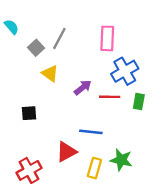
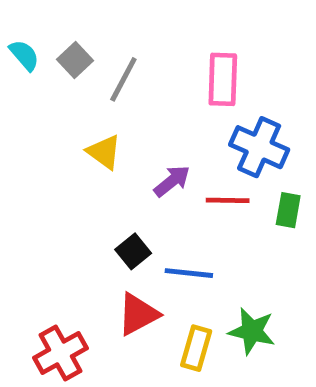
gray square: (36, 48) -> (75, 60), moved
blue cross: (125, 71) -> (259, 147), turned -36
black square: (29, 113) -> (133, 251), moved, turned -35

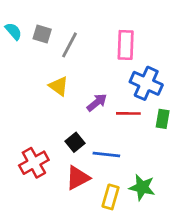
gray square: (75, 60) -> (42, 34), turned -30
red cross: (61, 353) -> (34, 163), moved

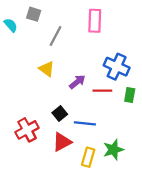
gray square: (42, 34) -> (34, 14), moved
pink rectangle: (126, 45) -> (95, 21), moved
green star: (142, 187) -> (113, 150), turned -30

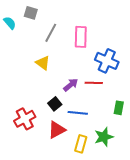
pink rectangle: (95, 21) -> (81, 37), moved
purple arrow: (77, 82) -> (71, 85), moved
green rectangle: (130, 95) -> (119, 108), moved

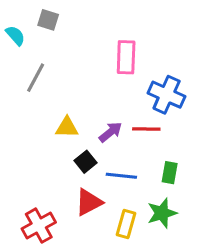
gray line: (51, 33) -> (36, 78), moved
yellow triangle: (43, 63) -> (67, 127), moved, turned -35
green rectangle: (119, 108) -> (170, 173), moved
red cross: (25, 119) -> (39, 226), moved

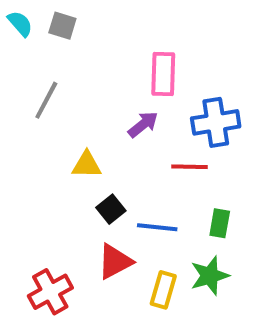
cyan semicircle: (15, 35) -> (20, 24), moved
blue cross: (167, 95) -> (216, 122), turned -33
purple arrow: (110, 132) -> (143, 124), moved

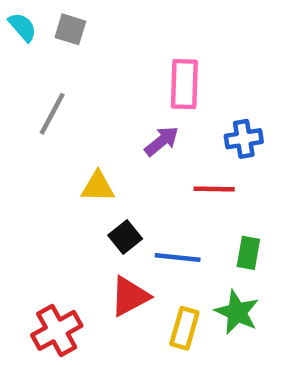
blue cross: (216, 122) -> (244, 139), size x0.7
green star: (210, 276) -> (237, 312), turned -30

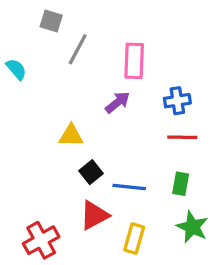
cyan semicircle: (22, 27) -> (16, 69), moved
gray line: (52, 114) -> (78, 49), moved
red line: (214, 189) -> (182, 137), moved
green star: (237, 312) -> (192, 227), moved

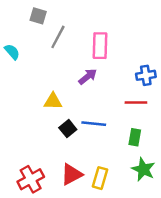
blue cross: (177, 101) -> (146, 75), moved
blue line: (129, 187) -> (94, 124), moved
red triangle: (94, 215) -> (72, 174), moved

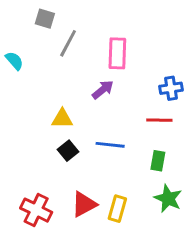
black square: (68, 129) -> (68, 151), moved
red cross: (31, 179) -> (36, 210), turned -35

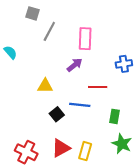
cyan semicircle: (14, 61) -> (10, 52), moved
red line: (159, 120) -> (98, 87), moved
black square: (68, 151) -> (57, 114), moved

